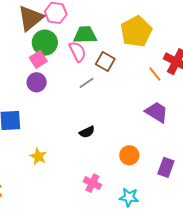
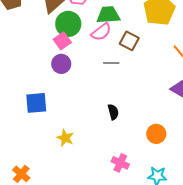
pink semicircle: (78, 52) -> (101, 32), turned 80
gray line: (87, 83) -> (111, 63), turned 35
black semicircle: (87, 132) -> (113, 112), turned -77

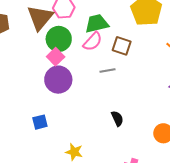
purple circle: (61, 64) -> (58, 80), size x1.4
blue square: (36, 103) -> (40, 122), size x0.7

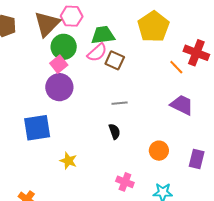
brown square: (122, 46) -> (115, 60), moved
gray line: (107, 70) -> (120, 103), moved
blue square: (40, 122) -> (37, 128), size x1.8

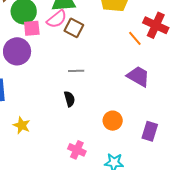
pink square: (59, 64) -> (32, 28), moved, turned 30

